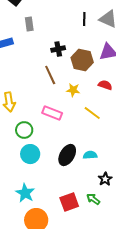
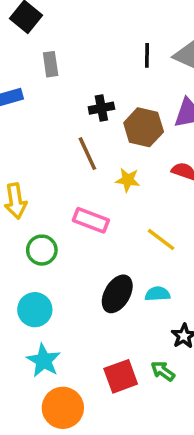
yellow line: (92, 113) -> (161, 240), moved
cyan circle: (30, 154) -> (35, 310), moved

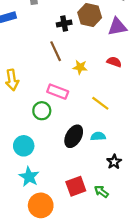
brown hexagon: (144, 127) -> (90, 15), moved
green circle: (42, 250) -> (42, 111), moved
green arrow: (163, 371) -> (101, 192), moved

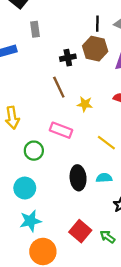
green circle: (42, 111) -> (34, 151), moved
black ellipse: (74, 136) -> (78, 178), turned -35
cyan star: (29, 177) -> (30, 221), turned 30
red square: (76, 186) -> (80, 231), turned -30

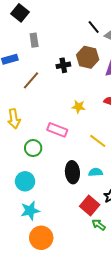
black line: (97, 24) -> (94, 27), moved, turned -40
brown line: (59, 87) -> (31, 80), moved, turned 66
red square: (80, 231) -> (90, 206), moved

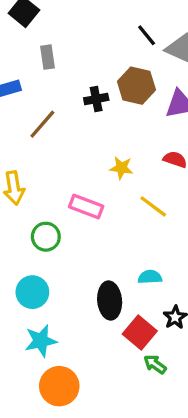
yellow line: (98, 141) -> (153, 206), moved
black ellipse: (72, 172) -> (110, 301), moved

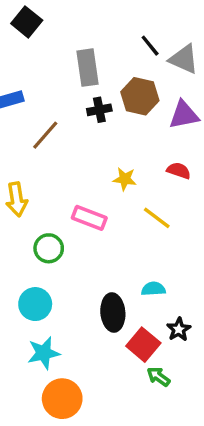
gray rectangle: (47, 57) -> (88, 68), moved, size x1.5

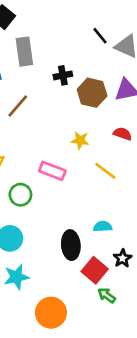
gray rectangle: (88, 68) -> (24, 52), moved
brown hexagon: (140, 96) -> (92, 93), moved
black cross: (99, 110) -> (63, 75), moved
orange circle: (62, 399) -> (51, 313), moved

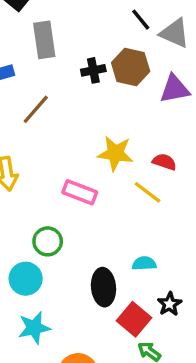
brown hexagon: (92, 93) -> (131, 67), moved
red semicircle: (123, 134) -> (164, 162), moved
yellow star: (80, 140) -> (115, 153), size x1.5
green circle: (20, 195) -> (48, 241), moved

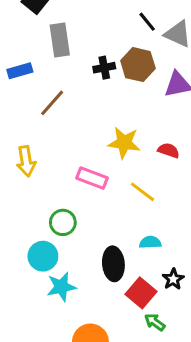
yellow line: (148, 192) -> (143, 192), moved
cyan star: (34, 328) -> (61, 287), moved

